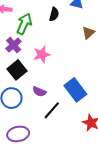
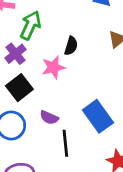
black semicircle: (54, 14) -> (71, 46), moved
black line: (52, 110) -> (65, 143), turned -48

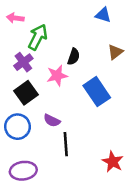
blue rectangle: (98, 116) -> (97, 92), moved

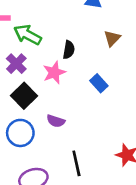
green arrow: (38, 37) -> (28, 35), turned -80
blue rectangle: (97, 92) -> (99, 83), size x0.6
black line: (66, 144) -> (76, 163), moved

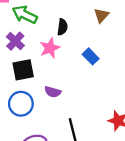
black square: (24, 96) -> (23, 70), turned 35

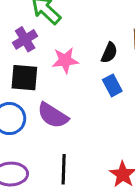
black semicircle: (62, 27) -> (109, 53), moved
purple semicircle: (53, 92) -> (53, 115), size x1.5

